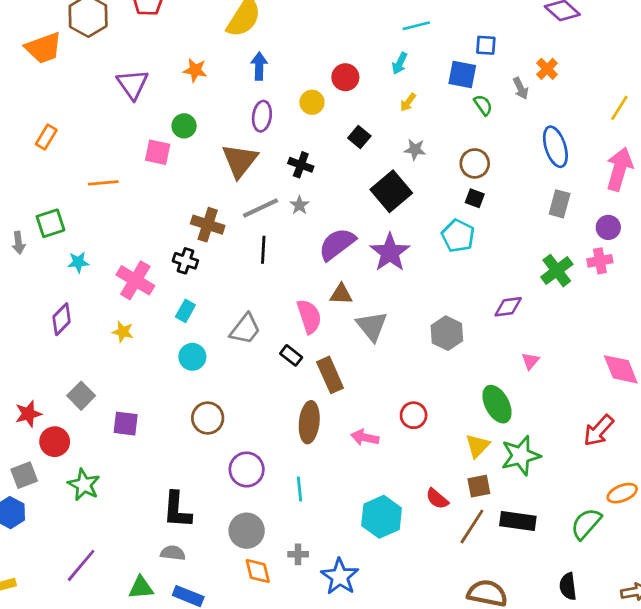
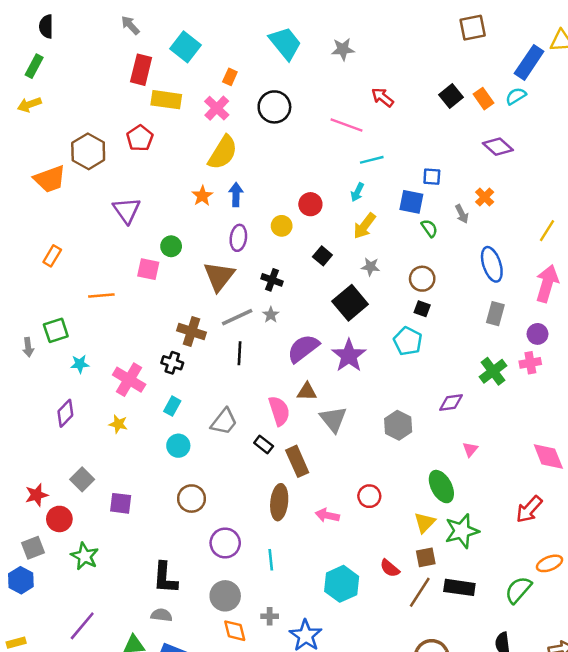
orange star: (195, 70) -> (202, 196), moved, turned 30
yellow arrow: (408, 102) -> (364, 226), size x1.6

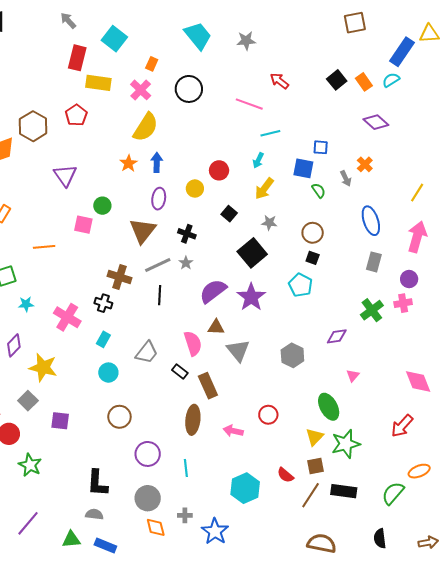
yellow star: (118, 424) -> (43, 367), moved, size x1.8

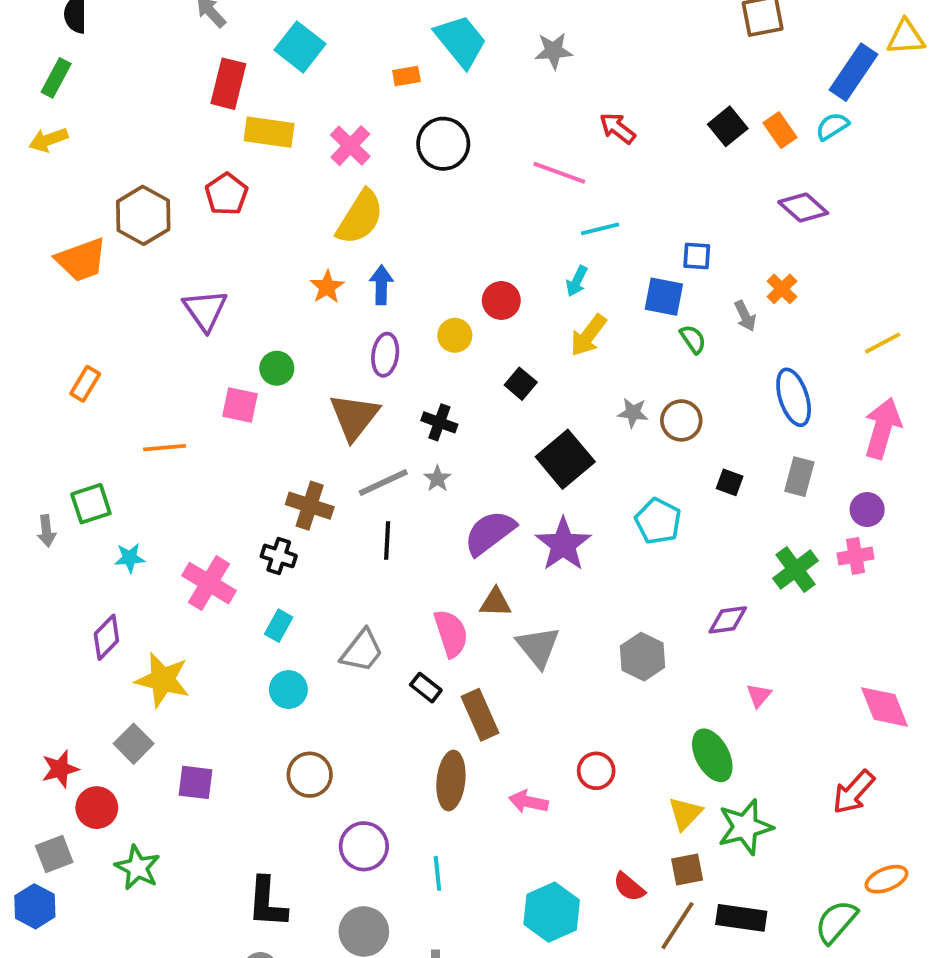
orange rectangle: (152, 64) -> (406, 76), moved, turned 56
yellow line: (417, 193) -> (883, 343), turned 30
gray star: (269, 223) -> (633, 413), moved
black square: (313, 258) -> (730, 482), moved

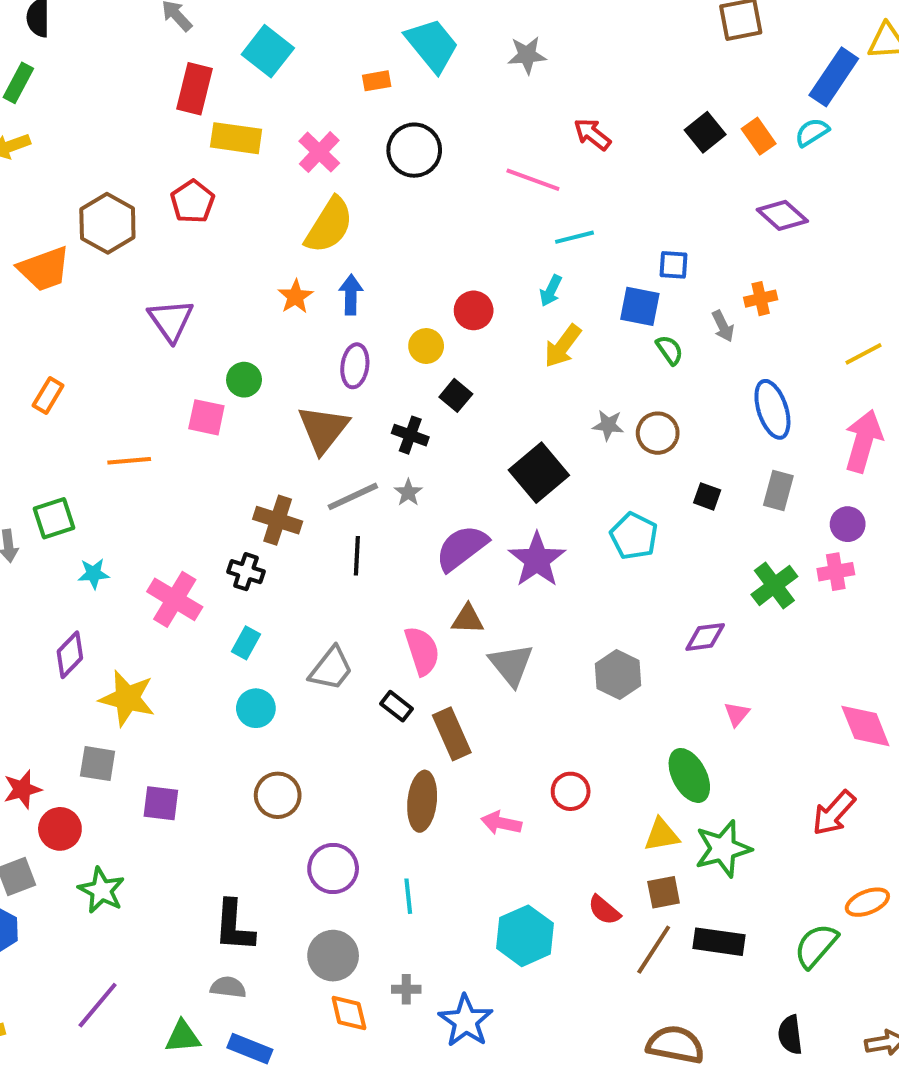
orange cross: (782, 289) -> (761, 299), turned 32
black square: (521, 384) -> (456, 395), moved
gray square: (134, 744) -> (98, 764), turned -36
yellow triangle: (685, 813) -> (662, 835), turned 36

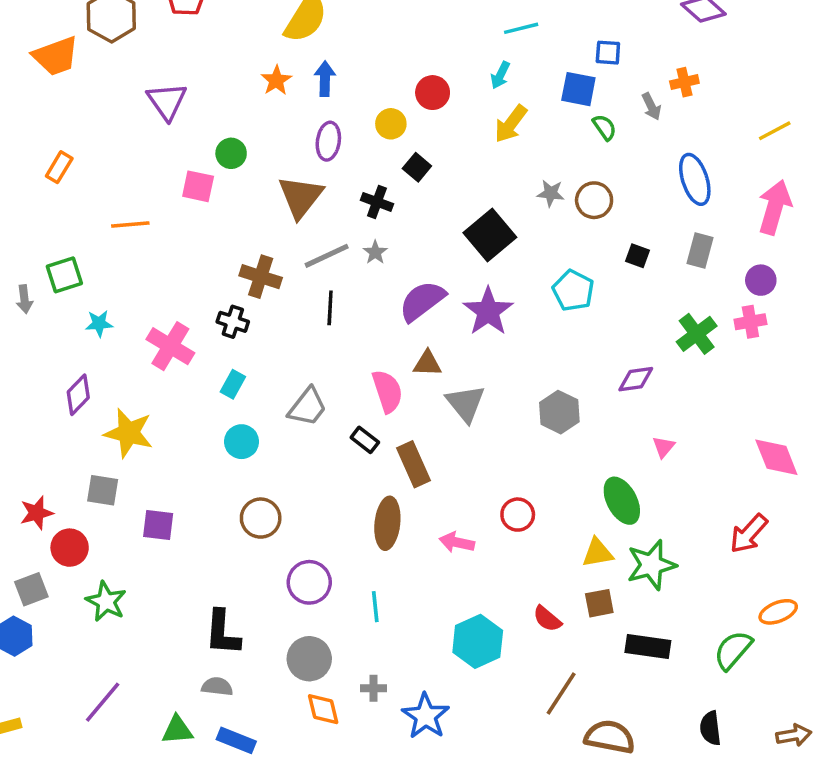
brown line: (654, 950) -> (561, 693), moved

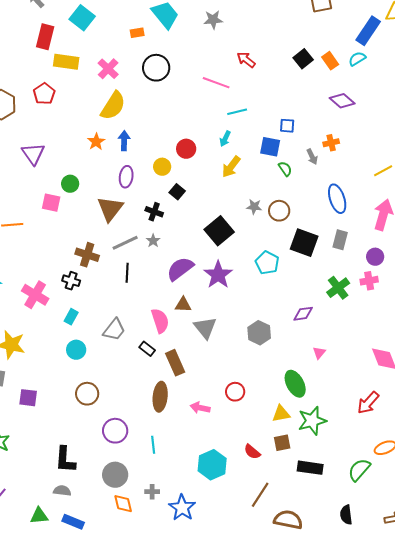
black square: (638, 256) -> (304, 243), size x2.0

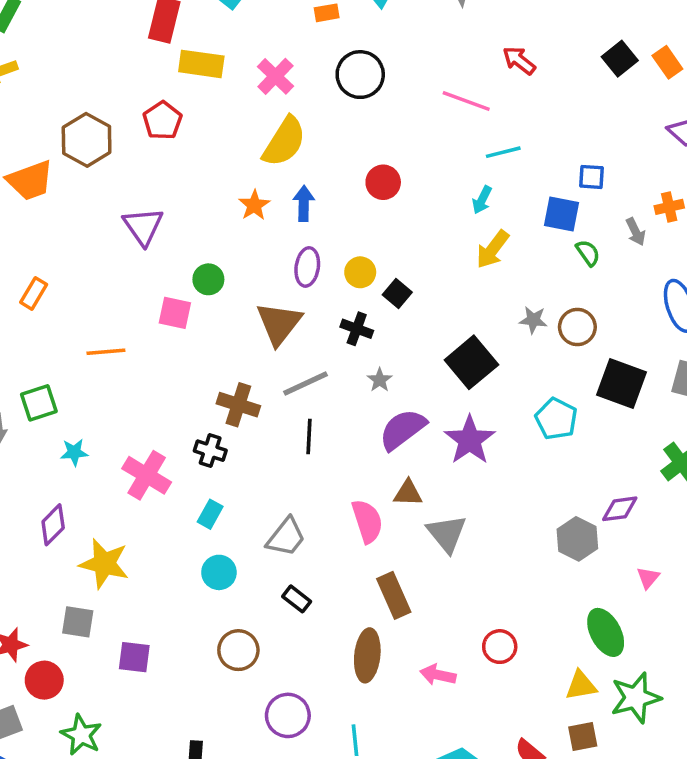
red circle: (186, 149) -> (383, 182), moved
yellow circle: (162, 167) -> (360, 272), moved
gray star: (153, 241) -> (380, 380), moved
gray hexagon: (259, 333) -> (577, 539), moved
black rectangle: (147, 349) -> (297, 599), moved

